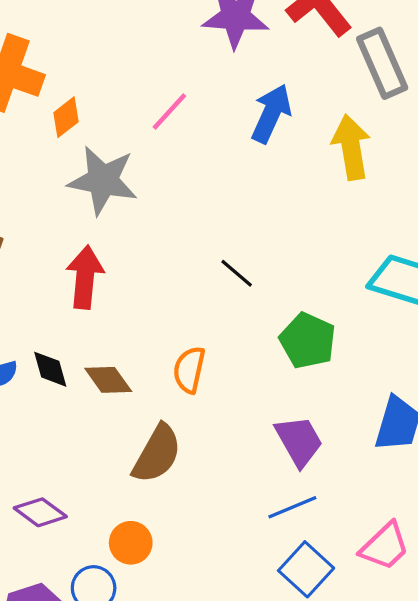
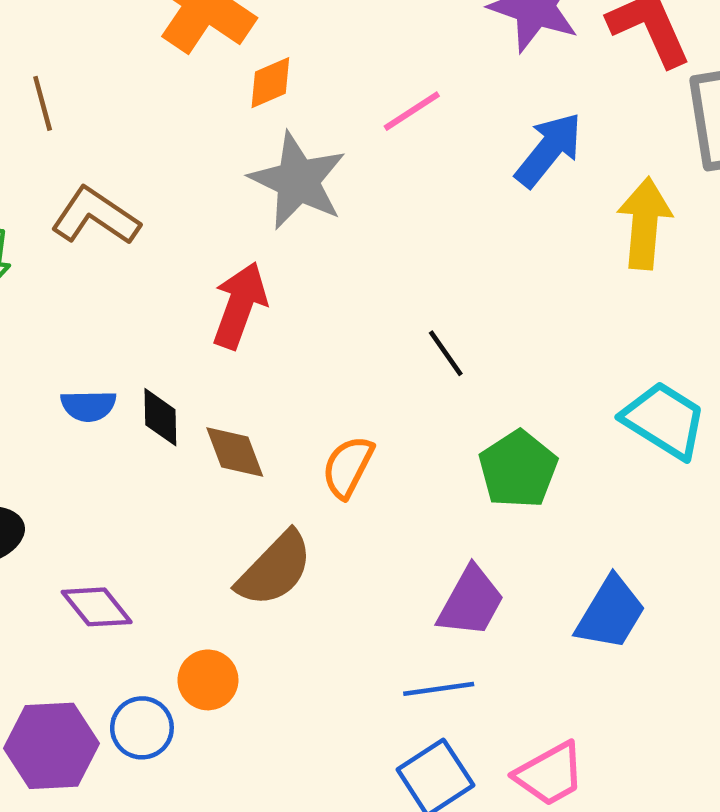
purple trapezoid: (299, 441) -> (471, 602), turned 44

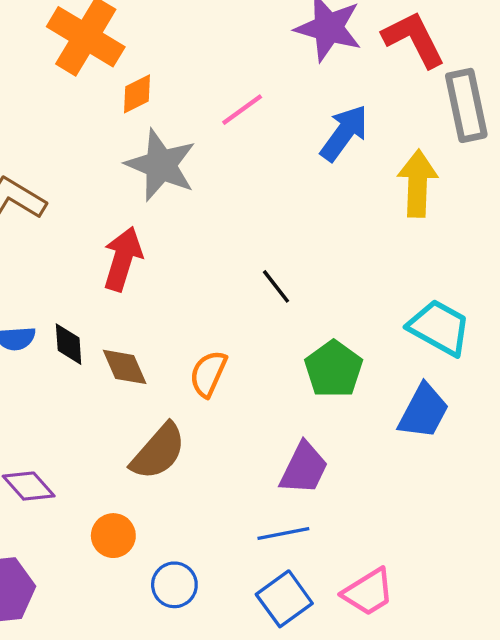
blue trapezoid: (611, 613) -> (424, 411), moved
blue circle: (142, 728) -> (174, 585), moved

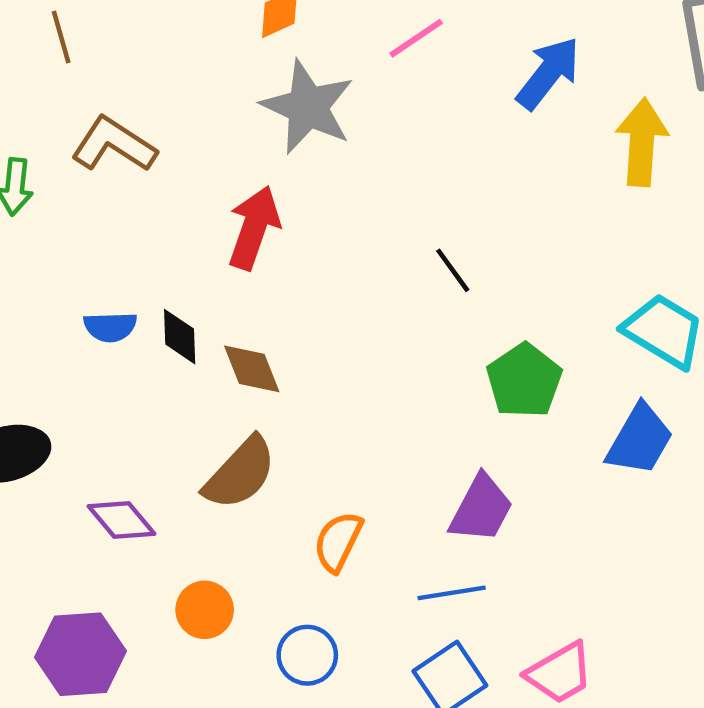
orange semicircle: (208, 374) -> (338, 542), moved
brown semicircle: (158, 452) -> (240, 473), moved
orange circle: (113, 536) -> (205, 610), moved

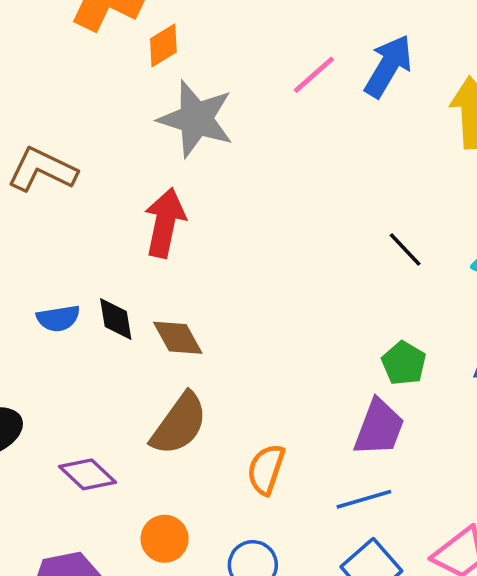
pink line: (416, 38) -> (314, 75), moved
black line: (453, 270) -> (405, 250), moved
green pentagon: (524, 381) -> (404, 363), moved, size x0.7

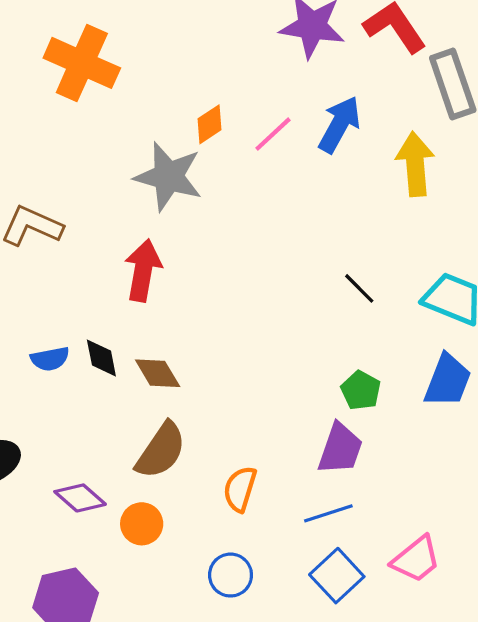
orange diamond: (163, 45) -> (209, 124), moved
orange circle: (165, 539) -> (142, 524), moved

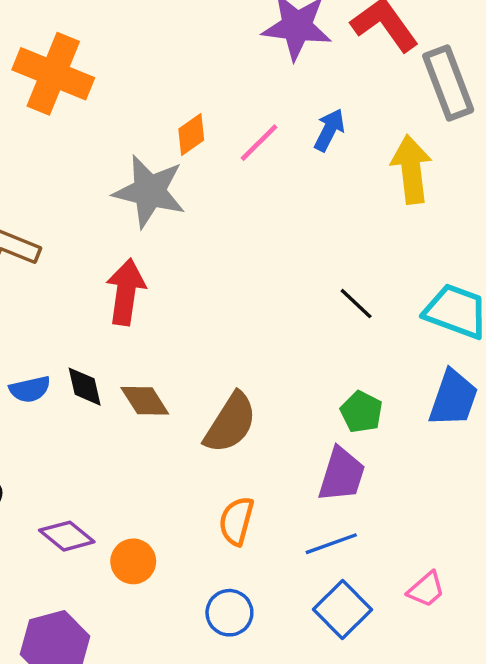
blue arrow: (339, 124) -> (329, 130), size x0.7
brown semicircle: (161, 450) -> (230, 423), moved
pink trapezoid: (416, 559) -> (426, 589), size x0.7

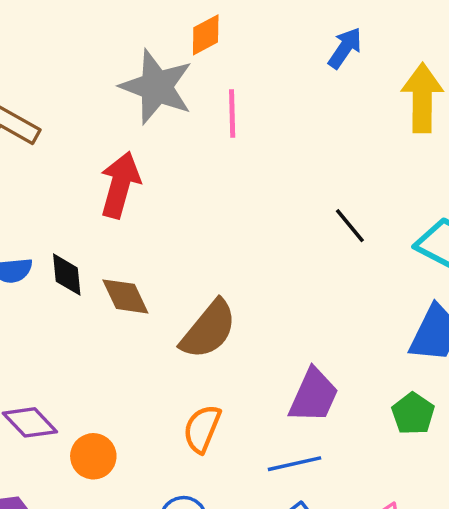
pink line: (259, 143) -> (232, 113), moved, turned -54
green pentagon: (361, 412) -> (413, 414), moved

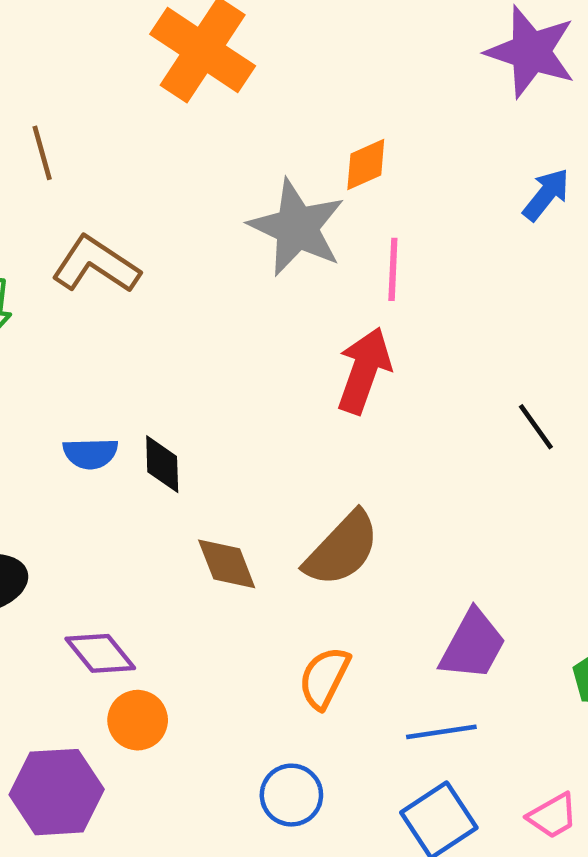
red arrow: (120, 185) -> (364, 371), moved
brown diamond: (125, 296) -> (227, 564), moved
orange circle: (93, 456) -> (138, 720), moved

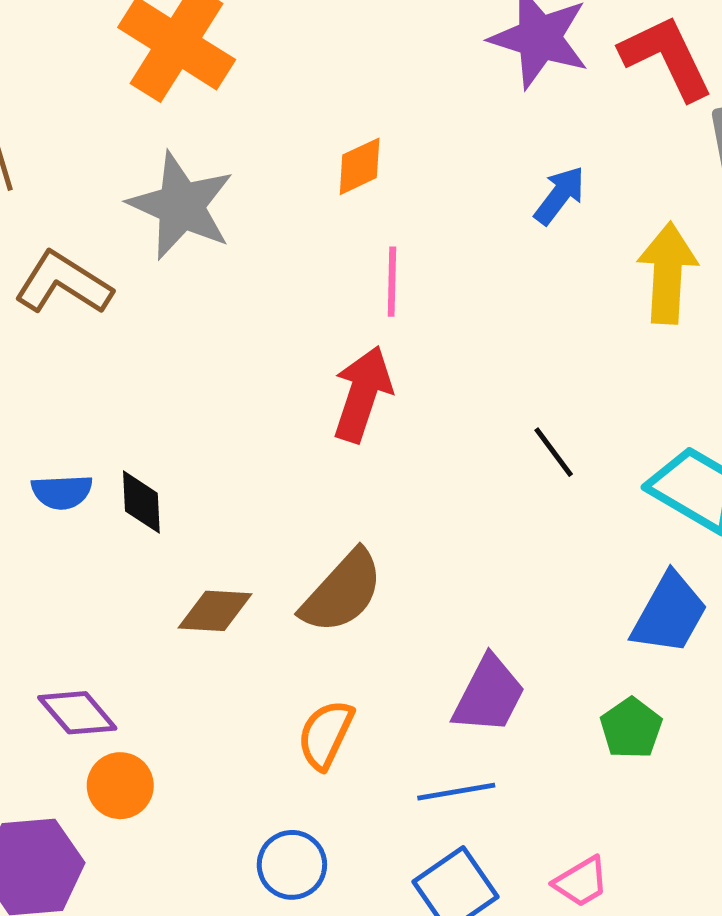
gray star: (297, 228) -> (181, 206), moved
brown diamond: (227, 564) -> (215, 611), turned -64

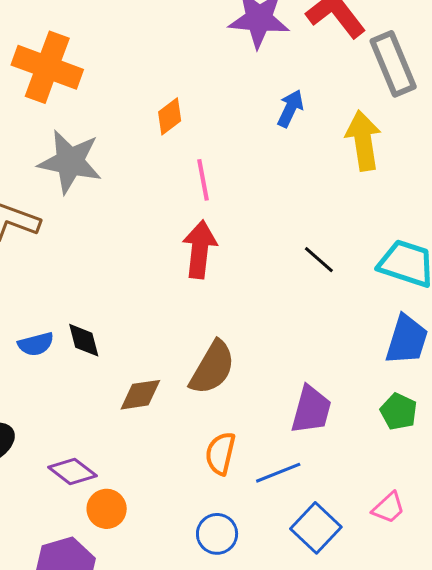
blue line: (456, 792) -> (278, 473), moved

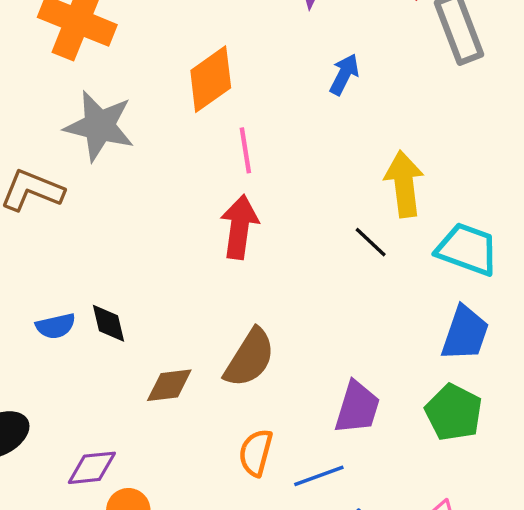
orange diamond: (170, 116) -> (211, 79), size x1.6
yellow arrow: (363, 141) -> (404, 184), moved
green pentagon: (399, 412) -> (454, 412), size x1.4
purple diamond: (72, 472) -> (92, 468), turned -45

